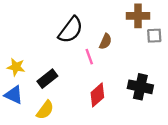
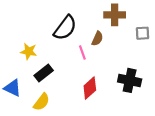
brown cross: (138, 16) -> (115, 15), moved
yellow star: (16, 67) -> (29, 51), moved

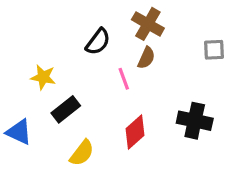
brown cross: (115, 15) -> (148, 24), moved, turned 30
black semicircle: (65, 28) -> (98, 42), size x0.7
yellow semicircle: (42, 102) -> (82, 153), moved

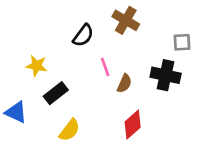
brown semicircle: (146, 58) -> (124, 83), moved
black cross: (195, 121) -> (166, 75), moved
red diamond: (135, 132) -> (133, 125), moved

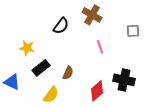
pink line: (105, 67) -> (100, 47), moved
black cross: (166, 75) -> (124, 80), moved
brown semicircle: (124, 83) -> (68, 73), moved

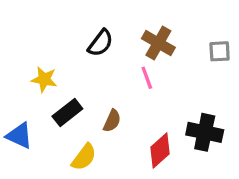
brown cross: (92, 15) -> (158, 43), moved
pink line: (100, 47) -> (147, 78), moved

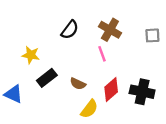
brown semicircle: (112, 121) -> (78, 84), turned 91
red diamond: (160, 151) -> (111, 89), moved
yellow semicircle: (84, 157) -> (89, 109), moved

